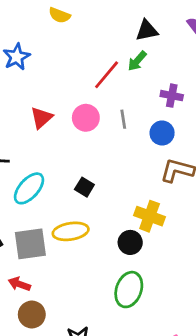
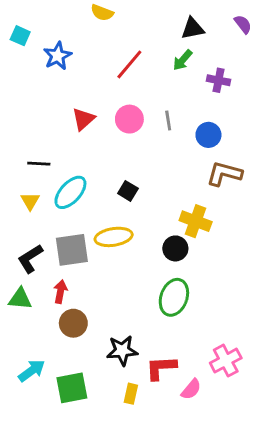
red line: (107, 75) -> (129, 64), moved
purple cross: (172, 96) -> (219, 80), moved
red arrow: (19, 284) -> (60, 292), turned 80

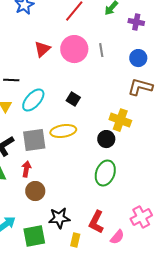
pink circle: (129, 119) -> (74, 49), size x1.4
blue circle: (208, 135) -> (138, 58), moved
black star: (122, 351) -> (59, 218), moved
red L-shape: (161, 368) -> (96, 222), turned -60

